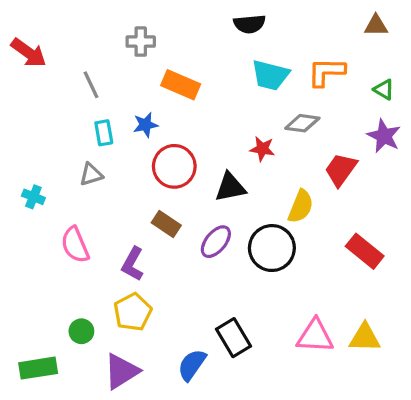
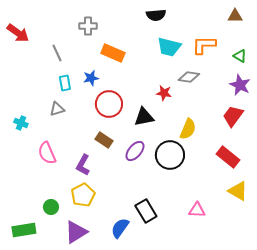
red trapezoid: (341, 170) -> (233, 116), moved
pink triangle: (315, 336) -> (197, 210), size x0.7
yellow triangle: (365, 338) -> (238, 191), moved, turned 30

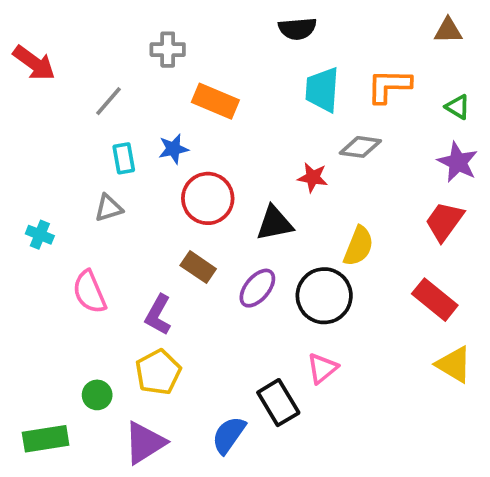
cyan trapezoid: (169, 47) -> (322, 90), turned 80
gray line: (57, 53) -> (109, 101), turned 66
pink triangle: (197, 210) -> (322, 368), moved, turned -42

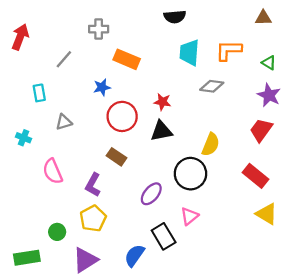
red arrow: (34, 63) -> (20, 37), turned -105
cyan rectangle: (124, 158) -> (39, 93), moved
red star: (313, 177) -> (162, 102), moved
purple ellipse: (257, 288) -> (151, 194), moved

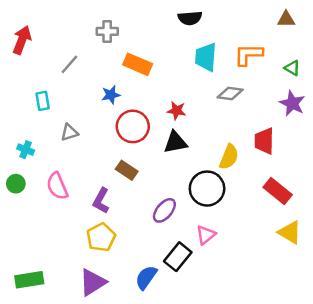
red trapezoid: (261, 130) -> (264, 141), moved, turned -35
green circle: (57, 232) -> (16, 184), moved
black rectangle: (164, 236) -> (178, 257), turned 70

